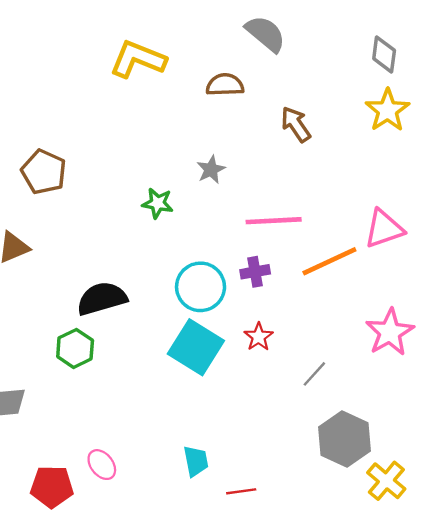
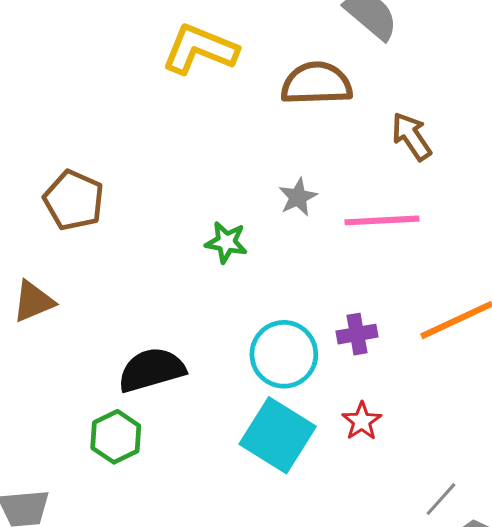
brown semicircle: (225, 85) -> (317, 83), size x1.4
pink line: (274, 221) -> (382, 220), moved
gray line: (314, 374) -> (441, 499), moved

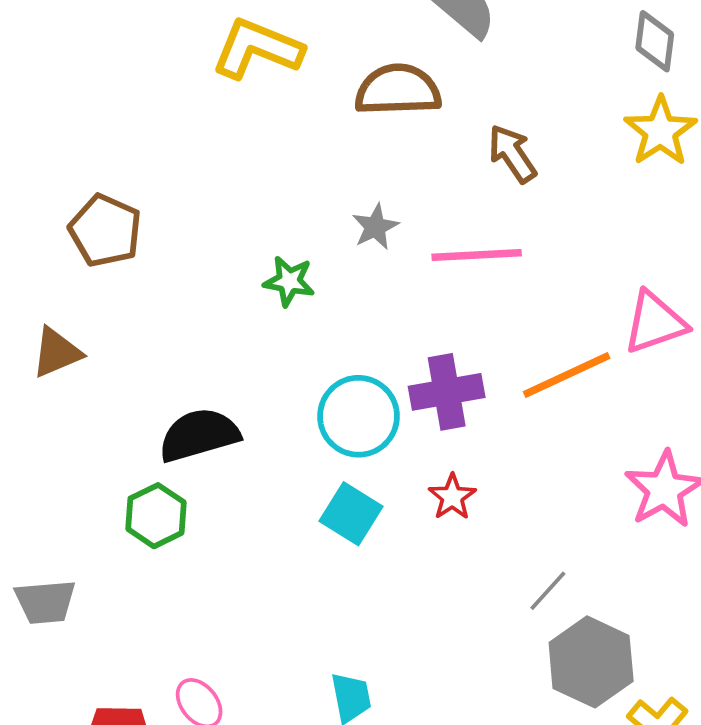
purple cross: (357, 334) -> (447, 392), size x1.5
cyan square: (278, 435) -> (351, 514), size x0.7

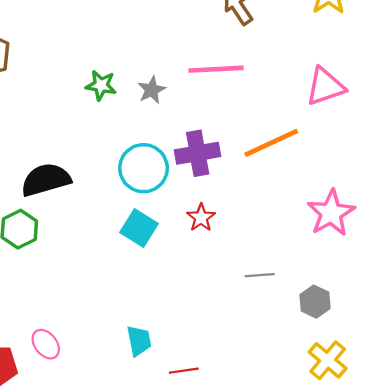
gray star: (375, 227) -> (152, 90), moved
pink triangle: (655, 322) -> (325, 86), moved
gray line: (548, 591) -> (260, 275), turned 44
gray hexagon: (591, 662) -> (315, 302), moved, size x0.6

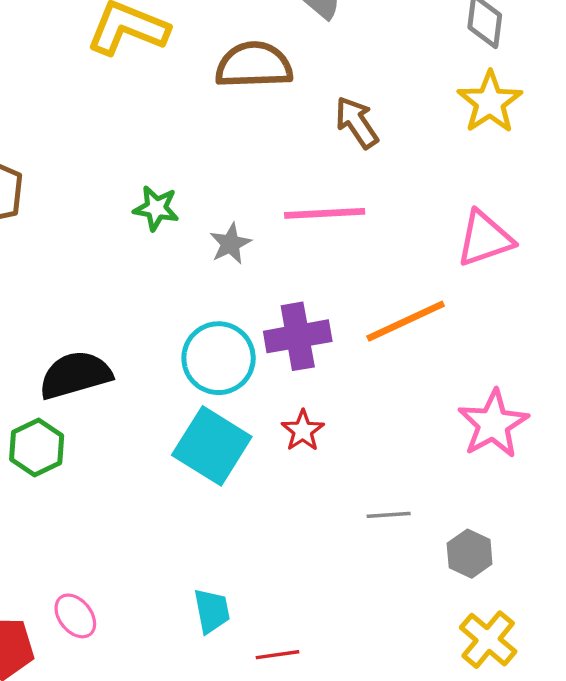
green star: (101, 85) -> (156, 208), moved
cyan square: (139, 228) -> (212, 446), size x1.4

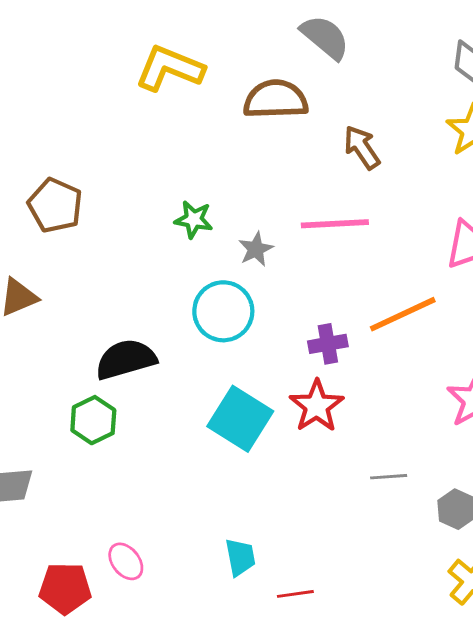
purple cross: (298, 336) -> (328, 344), moved, size x0.7
cyan circle: (219, 358) -> (223, 311), moved
red star: (303, 431) -> (317, 406), size x1.5

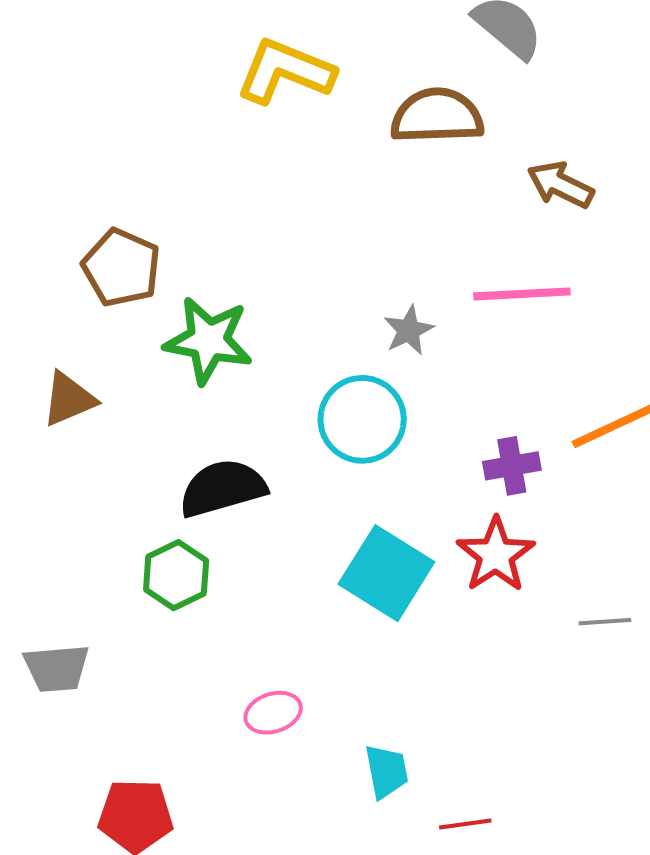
brown arrow: (362, 147) -> (560, 185), turned -30
green star: (194, 219) -> (208, 340), moved, size x1.6
gray line: (389, 477) -> (605, 622), moved
pink ellipse: (126, 561) -> (273, 713), moved, turned -69

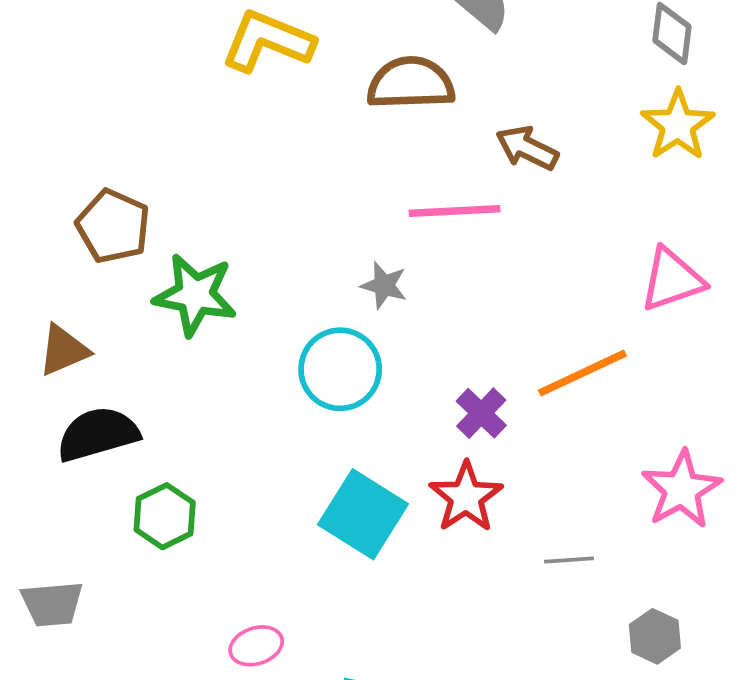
pink line: (522, 294) -> (455, 211), moved
gray star: (409, 330) -> (384, 285), turned -30
purple cross: (512, 466) -> (481, 413), turned -36
black semicircle: (223, 488) -> (98, 434), moved

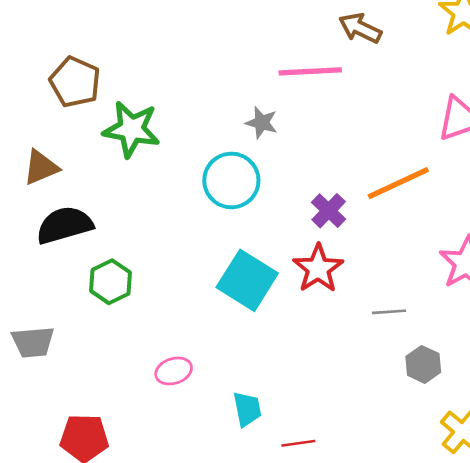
gray hexagon: (655, 636) -> (423, 364), moved

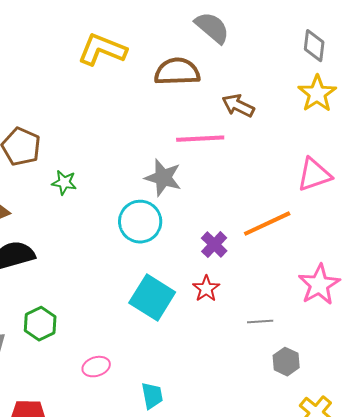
gray star: (262, 123) -> (163, 178), size x1.5
green star: (132, 129) -> (64, 183), size x0.6
red star: (318, 269) -> (206, 289), size x0.7
green hexagon: (111, 282) -> (40, 324), moved

